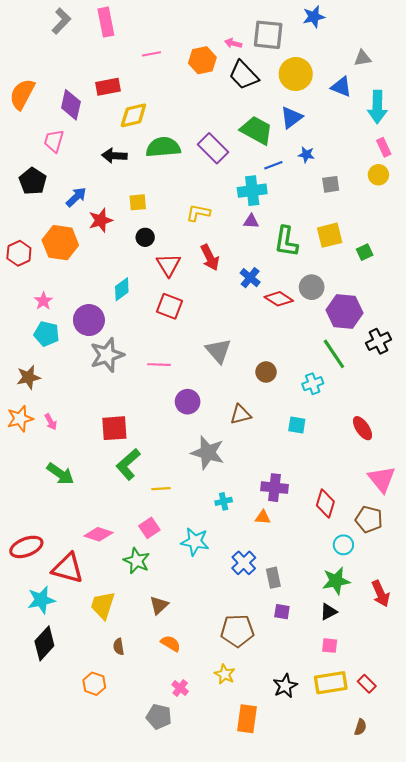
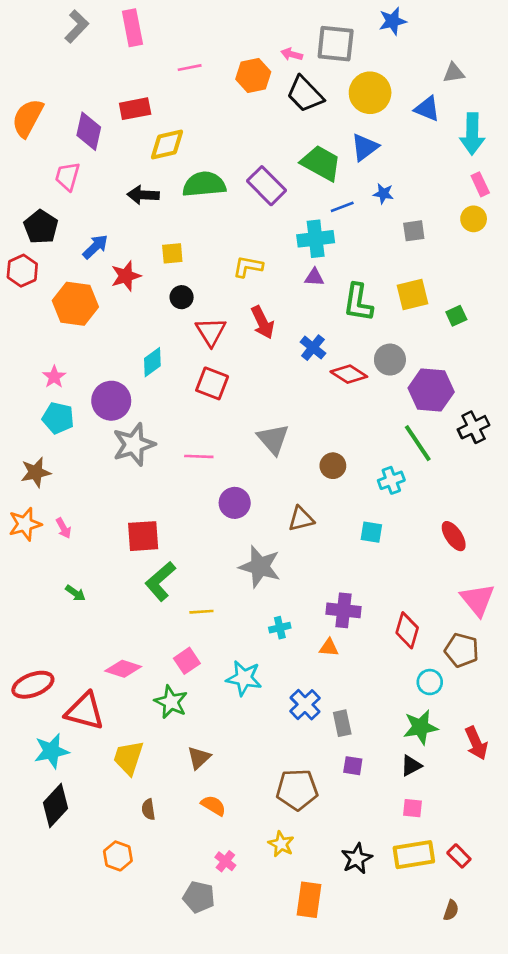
red hexagon: (19, 253) -> (22, 271), moved
green arrow: (60, 474) -> (75, 593), size x0.6

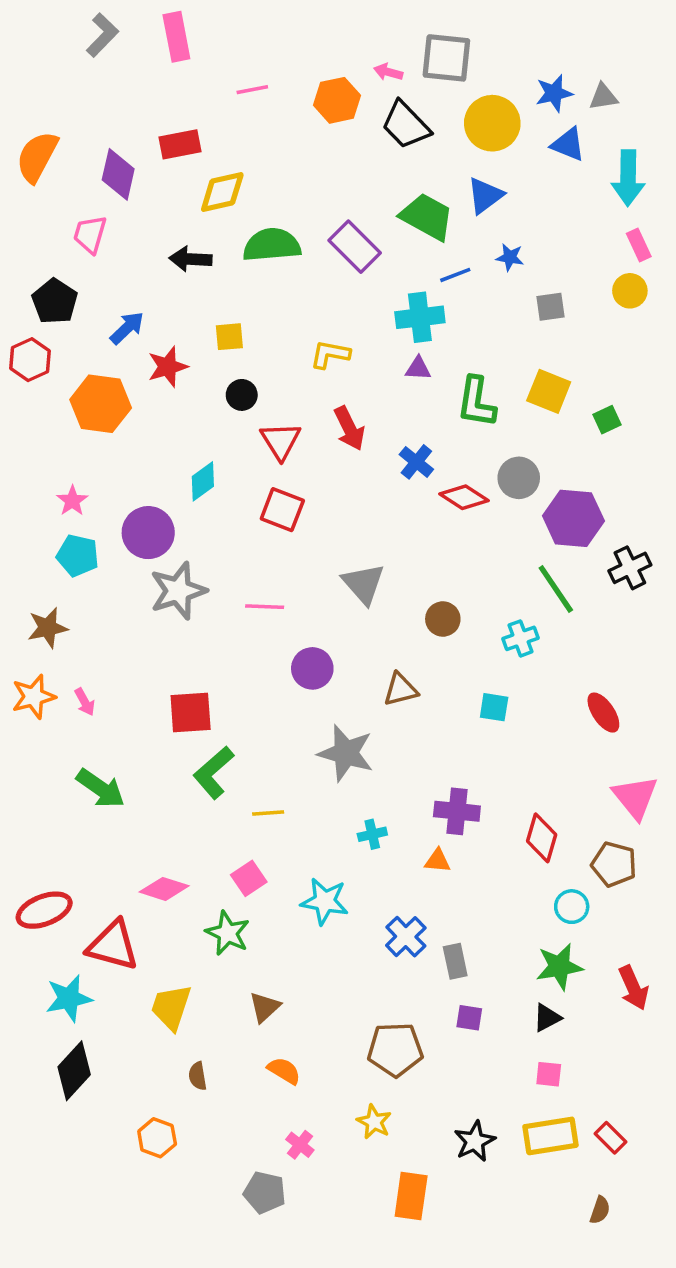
blue star: (393, 21) -> (554, 93), moved
yellow square: (413, 295) -> (549, 391), turned 36
green arrow: (75, 593) -> (101, 788), size x1.8

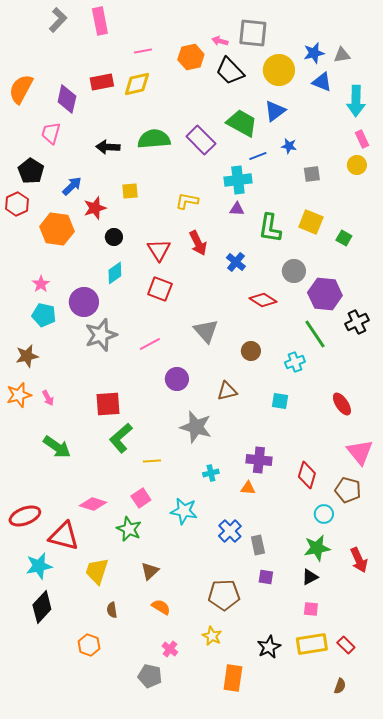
yellow diamond: (222, 192) -> (137, 84), moved
black circle: (242, 395) -> (114, 237), moved
green square: (607, 420) -> (344, 238), turned -35
red diamond: (464, 497) -> (263, 300), moved
pink line: (265, 607) -> (150, 344), turned -30

